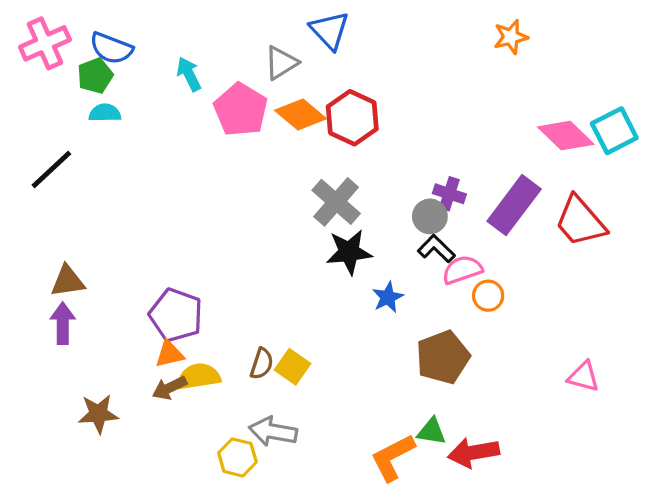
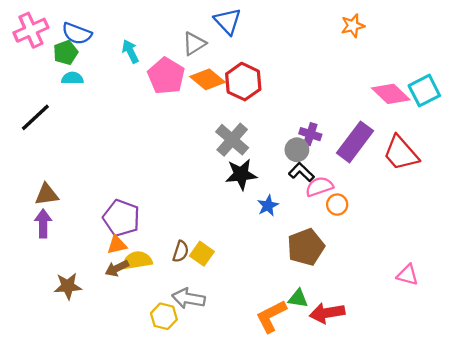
pink triangle: (584, 377) -> (408, 275), moved

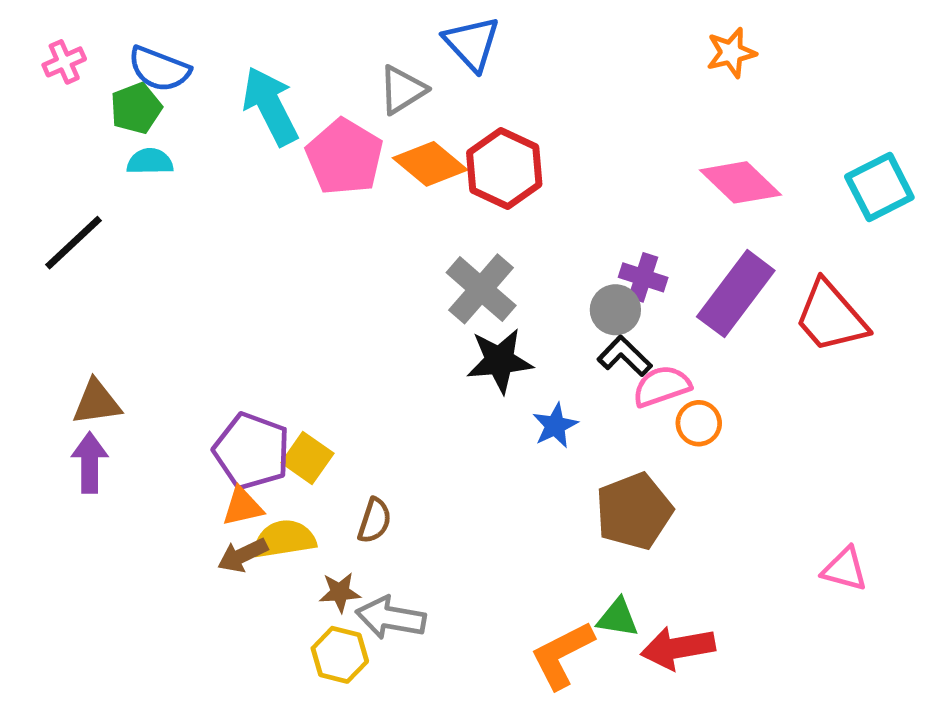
pink cross: (31, 30) -> (64, 62), size x0.6
cyan arrow: (130, 51) -> (270, 106), size x1.6
pink diamond: (391, 94) -> (740, 182), moved
yellow square: (202, 254) -> (307, 458), moved
brown star: (68, 286) -> (340, 592), moved, size x0.7

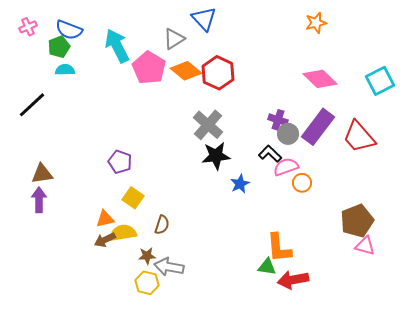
gray circle: (615, 310) -> (288, 134), moved
purple pentagon: (252, 451) -> (120, 162), moved, size x0.7
brown pentagon: (634, 511) -> (357, 221), moved
orange L-shape: (562, 655) -> (279, 248), moved, turned -68

